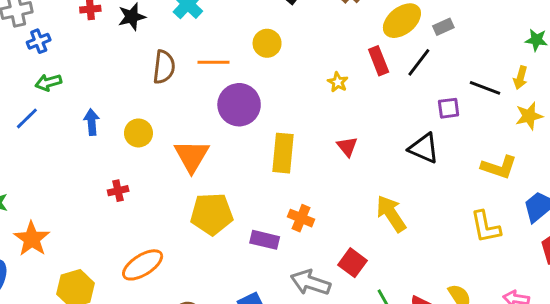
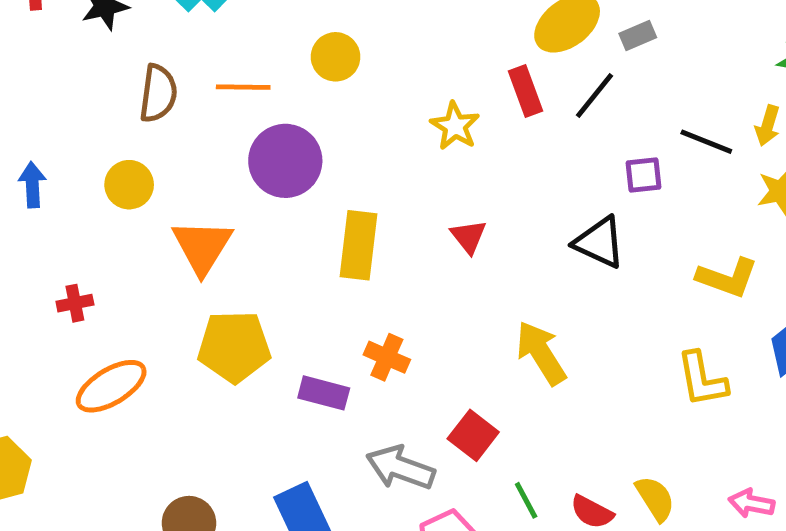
yellow star: (338, 82) -> (455, 126), size x1.4
yellow circle: (138, 133) -> (129, 185), moved
orange ellipse: (143, 265) -> (111, 386), moved

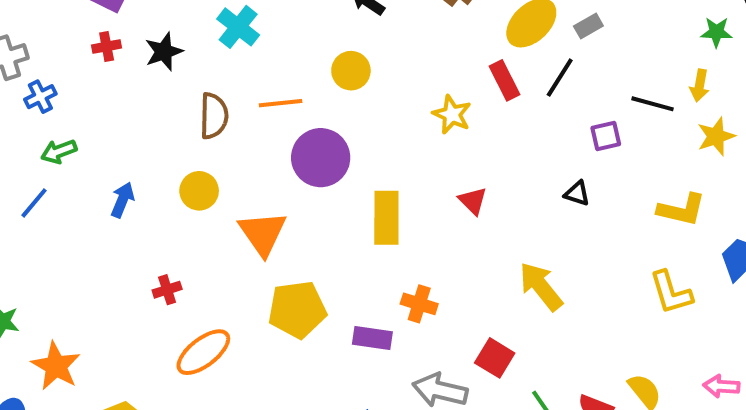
blue arrow: (32, 185) -> (122, 200), turned 32
black triangle: (599, 242) -> (577, 193), size x0.6

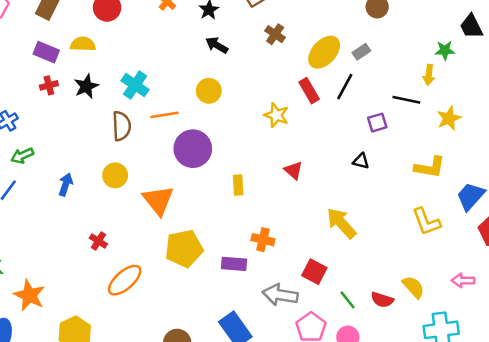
cyan cross: (238, 27) -> (135, 85), moved
yellow arrow: (699, 85) -> (429, 75), moved
yellow rectangle: (386, 218) -> (238, 185), size x0.6
red cross: (167, 290) -> (98, 241), turned -36

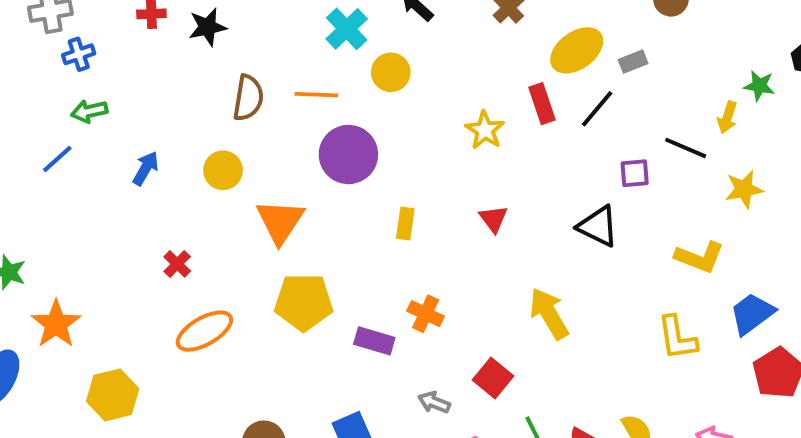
cyan cross: (135, 85) -> (347, 29), moved
black triangle: (361, 161) -> (598, 226), size x1.6
gray arrow: (280, 295) -> (434, 402), size x0.6

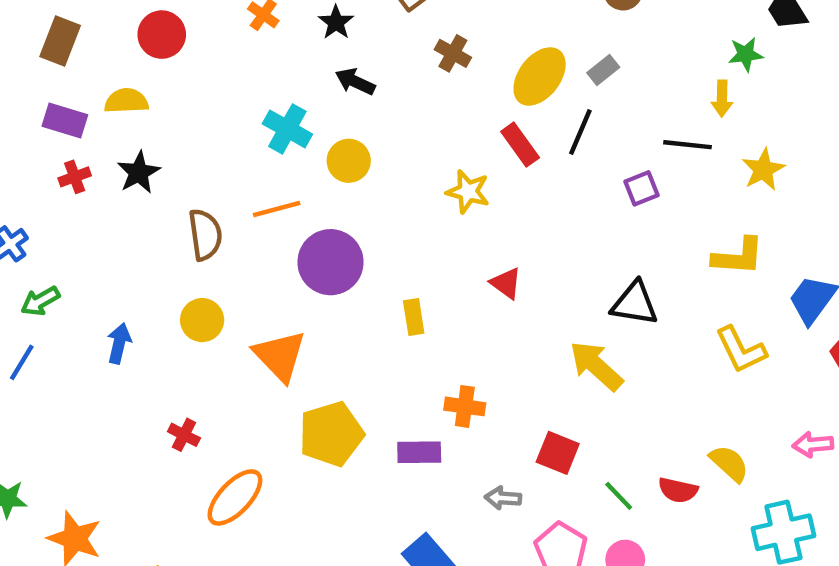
black triangle: (598, 226) -> (635, 303), moved

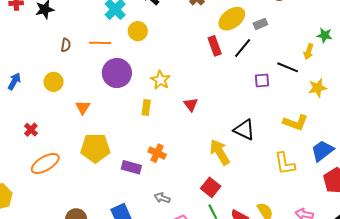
yellow star: (468, 192) -> (160, 80), moved
brown semicircle: (205, 235) -> (66, 45), size x0.6
orange triangle: (280, 356) -> (83, 107), size x0.6
red square: (558, 453) -> (211, 187), moved

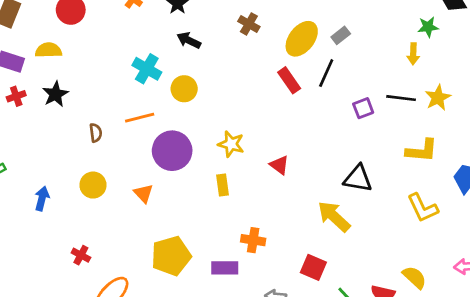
black line: (288, 67) -> (401, 98), moved
orange triangle: (83, 107) -> (143, 193), moved
red square: (211, 187) -> (313, 267), moved

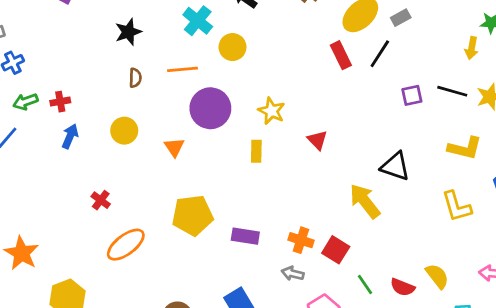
black star: (55, 94) -> (128, 32), moved
red cross: (16, 96) -> (60, 102), moved
orange cross: (253, 240) -> (301, 240), moved

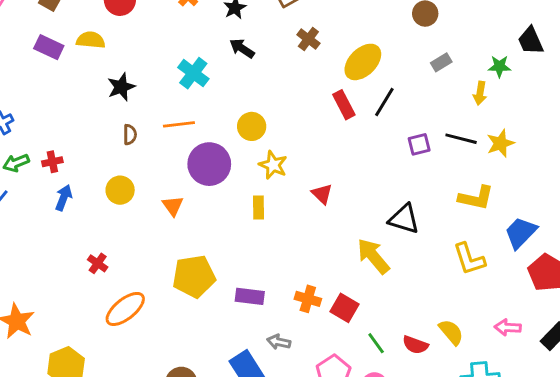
gray rectangle: (401, 18) -> (441, 62), moved
yellow circle: (232, 47) -> (252, 126), moved
gray arrow: (293, 274) -> (279, 342), moved

